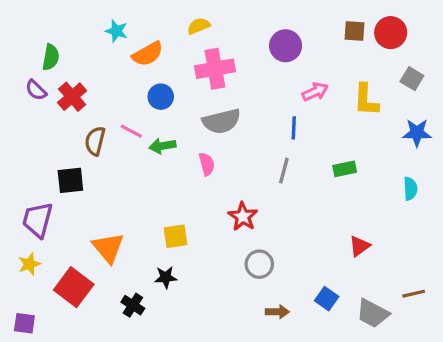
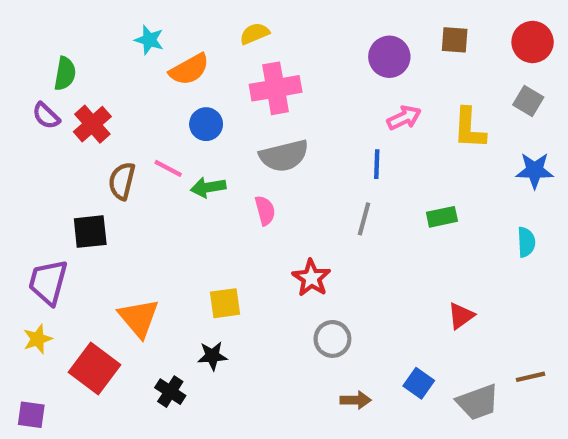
red circle: (391, 33) -> (533, 42), moved
purple circle: (286, 46) -> (389, 57), moved
gray trapezoid: (373, 313) -> (478, 402), turned -48

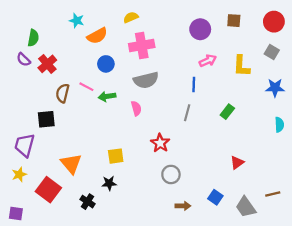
green rectangle: (442, 217) -> (227, 112), turned -40
cyan semicircle: (526, 242) -> (279, 125), moved
gray trapezoid: (478, 402) -> (246, 207), turned 75

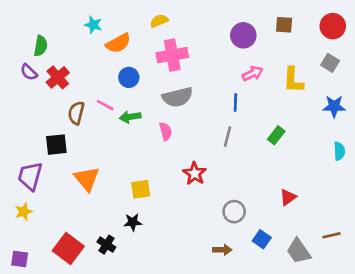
orange triangle: (71, 164) -> (87, 179), moved
gray circle: (171, 174) -> (234, 212), moved
red square: (48, 190) -> (68, 248), moved

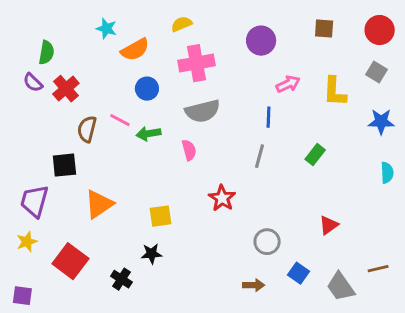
purple circle: (243, 35) -> (261, 41), moved
orange triangle: (87, 179) -> (99, 204), turned 36
red square: (68, 248) -> (70, 261), moved

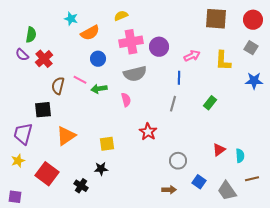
brown square: (324, 29) -> (216, 19), size x1.6
purple circle: (261, 41) -> (159, 47), moved
cyan semicircle: (387, 173) -> (240, 156), moved

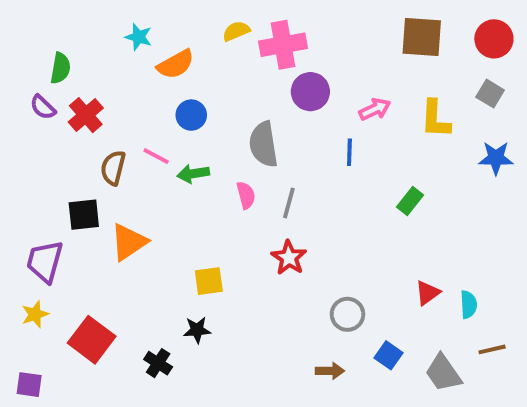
pink cross: (131, 42) -> (283, 45), moved
gray semicircle: (135, 74) -> (264, 144), turned 95
gray line: (173, 104) -> (289, 203), moved
orange triangle: (66, 136) -> (129, 242), moved

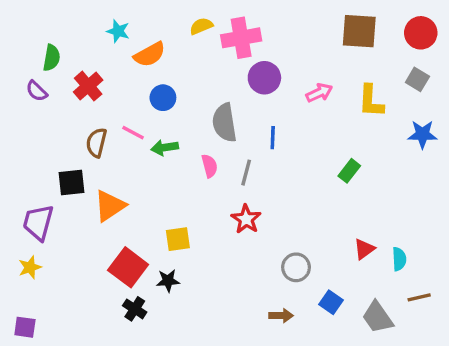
red cross: (86, 115) -> (88, 86), moved
blue line: (349, 152) -> (273, 138), moved
red square: (92, 340) -> (128, 267), moved

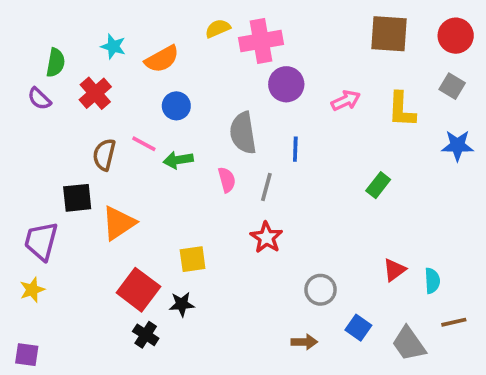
cyan star: (118, 31) -> (113, 46), moved

